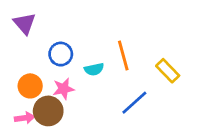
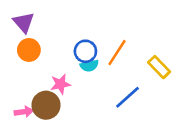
blue circle: (61, 54) -> (85, 51), moved
orange line: (123, 55) -> (117, 53), turned 48
orange circle: (30, 86) -> (29, 50), moved

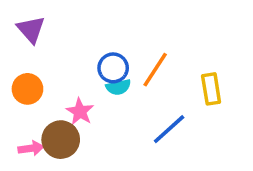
orange circle: (29, 50) -> (27, 89), moved
yellow rectangle: (159, 67) -> (211, 89), turned 35
pink star: (60, 84) -> (80, 112), turned -30

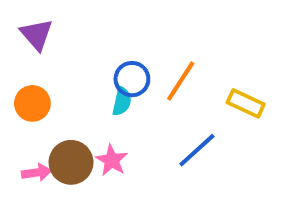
cyan semicircle: (118, 87) -> (122, 101), moved, turned -65
yellow rectangle: (211, 89) -> (246, 103), turned -56
pink star: (80, 112) -> (112, 160), moved

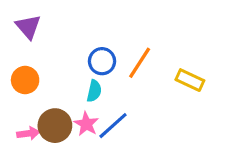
cyan semicircle: (122, 101) -> (94, 91), moved
blue line: (197, 150) -> (113, 126), moved

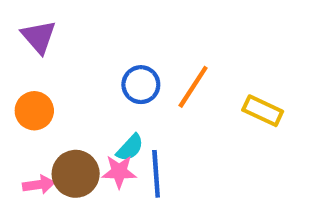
cyan semicircle: (94, 91) -> (130, 148), moved, turned 30
pink star: (86, 124) -> (119, 172), turned -30
blue line: (113, 126) -> (156, 174), turned -52

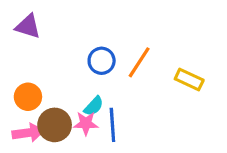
purple triangle: (39, 37) -> (28, 26), turned -32
orange circle: (34, 111) -> (28, 97), moved
pink arrow: (39, 185) -> (28, 133), size x1.4

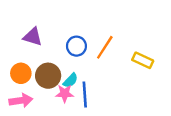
purple triangle: (28, 26) -> (33, 37), moved
brown circle: (55, 125) -> (48, 76), moved

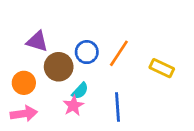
brown circle: (48, 76) -> (59, 67), moved
pink star: (65, 93) -> (73, 106), turned -30
blue line: (85, 95) -> (118, 107), moved

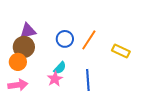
purple triangle: (37, 41) -> (28, 31), turned -30
brown circle: (59, 67) -> (24, 47), moved

